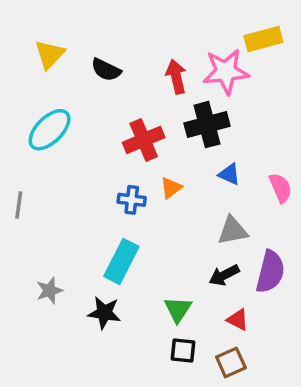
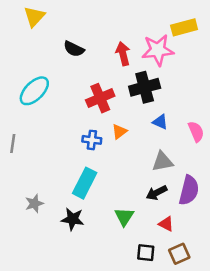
yellow triangle: (50, 54) -> (34, 17), moved
black square: (183, 350) -> (146, 253), moved
brown square: (231, 362) -> (179, 254), moved

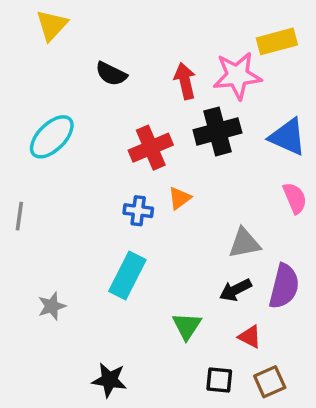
blue triangle: (160, 122) -> (288, 137), moved, size x1.6
black star: (73, 219) -> (109, 380), moved

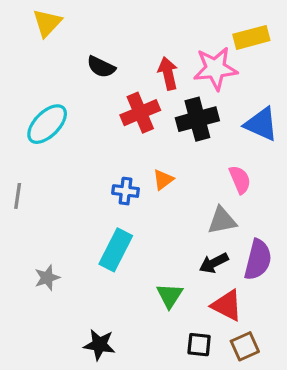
red cross: (151, 148) -> (140, 113), moved
pink semicircle: (295, 198) -> (240, 180), moved
red triangle: (250, 337) -> (227, 305), size x1.5

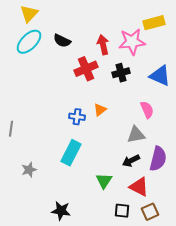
black cross: (197, 119) -> (121, 73), size x0.7
cyan ellipse: (47, 124) -> (29, 42), moved
gray line: (18, 196) -> (11, 129), moved

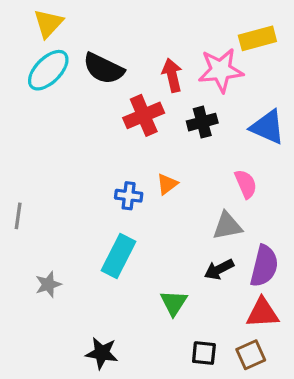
black semicircle: (62, 41) -> (103, 69), size x1.4
red triangle: (139, 187) -> (262, 313), moved, turned -30

